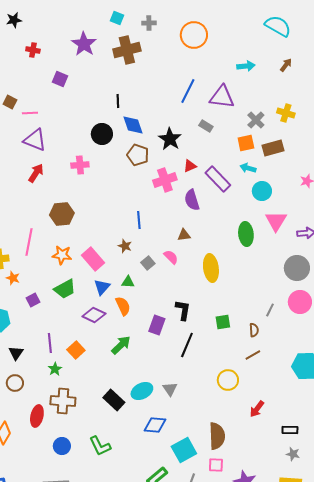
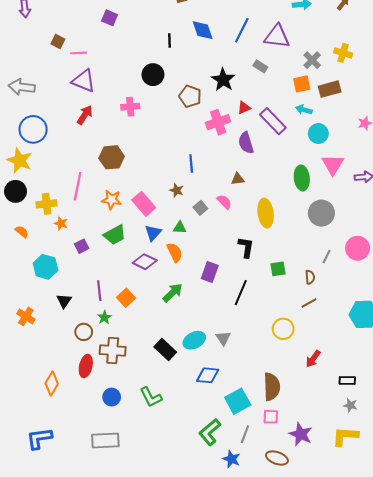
blue diamond: (133, 125) -> (203, 30), moved
gray circle: (297, 268) -> (321, 213), moved
black L-shape: (183, 310) -> (246, 247), moved
brown circle: (15, 383) -> (84, 332), moved

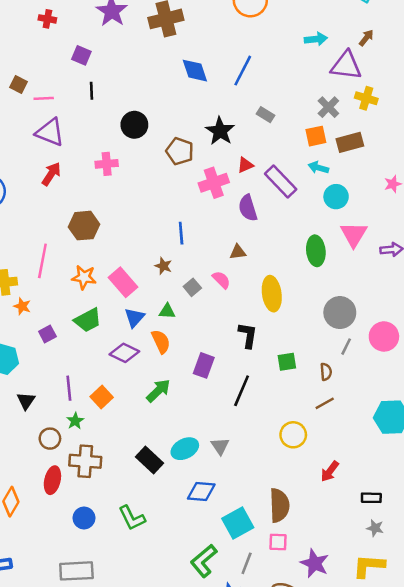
purple triangle: (277, 36) -> (346, 66), moved
black line: (169, 41) -> (92, 91), moved
gray circle: (321, 213) -> (340, 313), moved

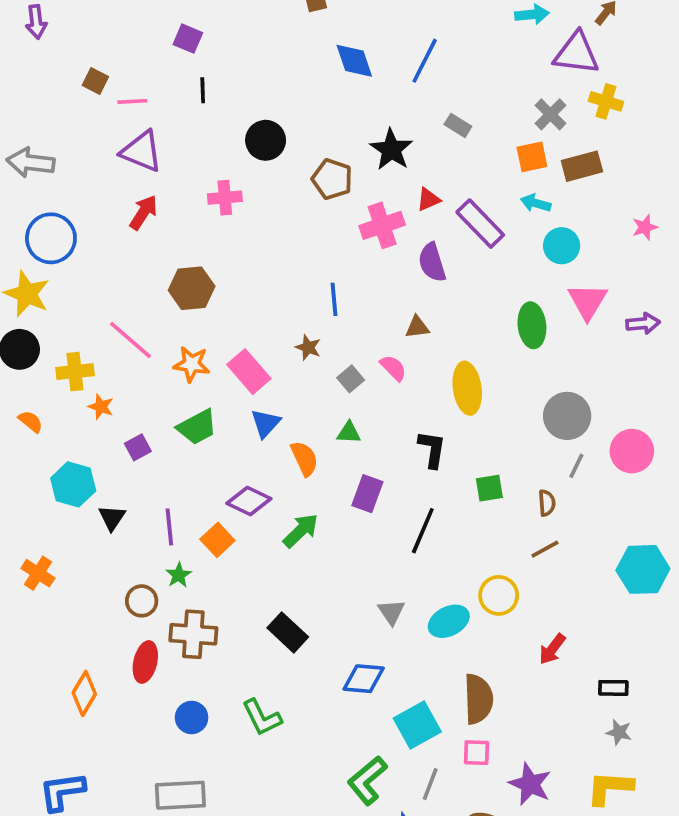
pink line: (42, 261) -> (130, 340), turned -60
green triangle: (167, 311) -> (349, 433), moved
purple diamond: (124, 353) -> (249, 501), moved
black triangle: (26, 401) -> (112, 518), moved
cyan ellipse: (185, 449) -> (449, 621), moved

